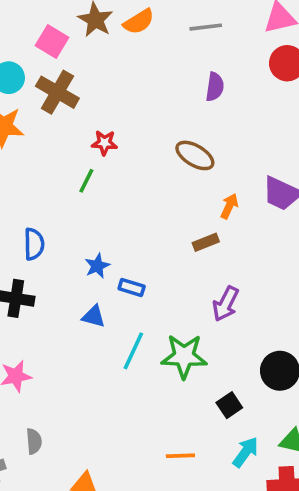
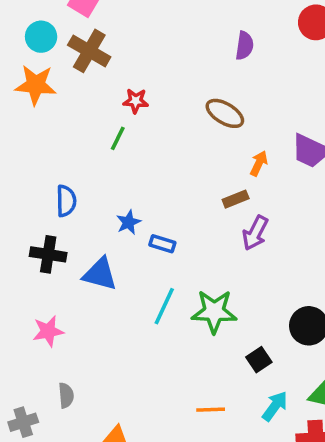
purple arrow: (226, 304) -> (255, 233), moved
blue triangle: (94, 316) -> (100, 274), moved, size x1.5

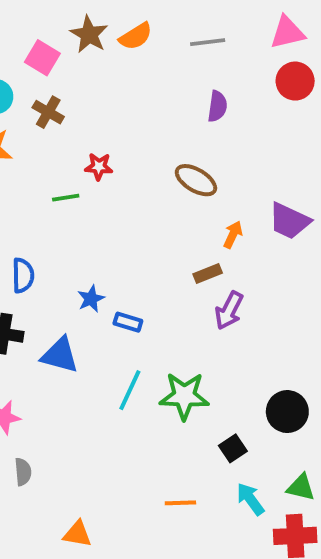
brown cross: (89, 51) -> (48, 112), size x0.7
green line: (118, 138) -> (66, 198), moved, turned 55
gray semicircle: (66, 395) -> (23, 472), moved
cyan arrow: (275, 406) -> (250, 499), turned -72

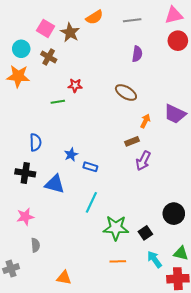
brown star: (89, 34) -> (70, 33), moved
green star: (184, 396) -> (116, 228), moved

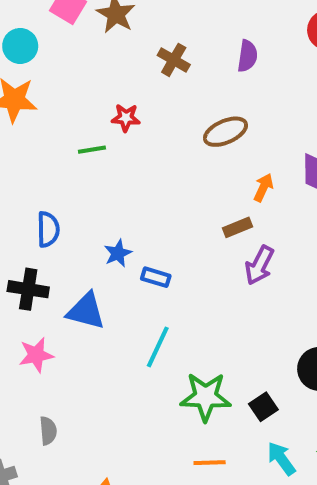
brown cross: (49, 57) -> (174, 60), moved
brown ellipse: (126, 93) -> (225, 132), turned -55
pink star: (25, 217) -> (36, 355), moved

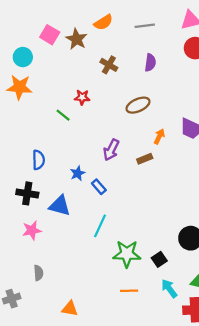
green line: (92, 150) -> (63, 115), turned 48
purple arrow: (259, 265) -> (111, 150), moved
blue rectangle: (156, 277) -> (99, 187), turned 32

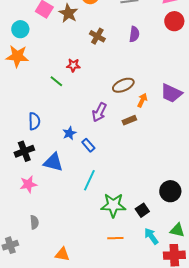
brown ellipse: (138, 105) -> (123, 85), moved
black cross: (27, 193) -> (24, 151), turned -30

